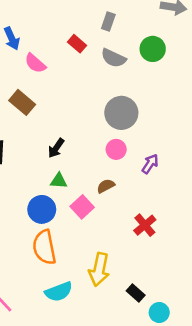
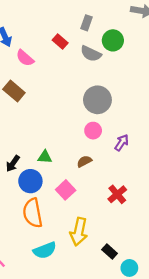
green circle: (153, 49) -> (113, 40), moved
black arrow: (56, 148) -> (13, 164), moved
pink square: (82, 207) -> (66, 190), moved

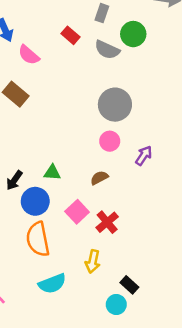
red cross: (117, 194) -> (107, 222), moved
yellow arrow: (79, 232) -> (93, 261), size x0.7
cyan circle: (129, 268) -> (116, 304), moved

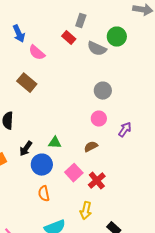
gray rectangle: (102, 13) -> (81, 21), moved
gray circle: (115, 105) -> (103, 91), size x0.7
orange semicircle: (38, 239) -> (44, 194), size x0.6

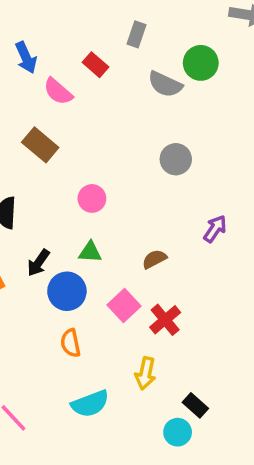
red rectangle: (69, 38) -> (95, 65), moved
pink circle: (99, 119) -> (92, 198), moved

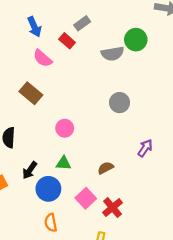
gray rectangle: (137, 34) -> (82, 23), moved, turned 35
blue arrow: (26, 58) -> (34, 27), moved
gray semicircle: (165, 84) -> (113, 54), turned -35

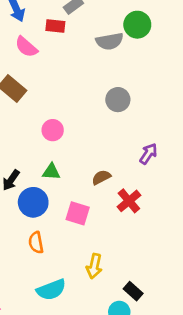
red rectangle: (67, 41) -> (55, 26), turned -35
pink square: (86, 198) -> (78, 213), turned -30
red cross: (113, 208) -> (129, 201), moved

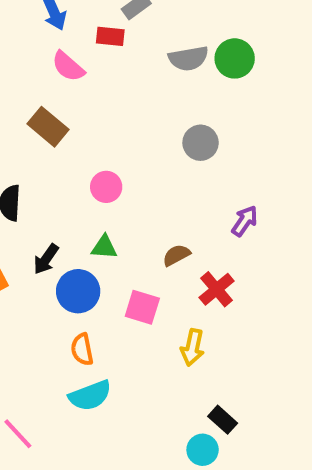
green circle: (137, 25) -> (235, 58), moved
yellow arrow: (94, 266) -> (192, 347), moved
cyan semicircle: (51, 290) -> (90, 396), moved

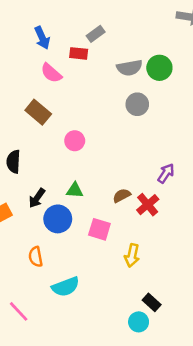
gray circle: (201, 143) -> (137, 104), moved
pink circle: (106, 187) -> (75, 141), moved
red cross: (217, 289) -> (148, 205), moved
orange semicircle: (82, 349) -> (36, 257), moved

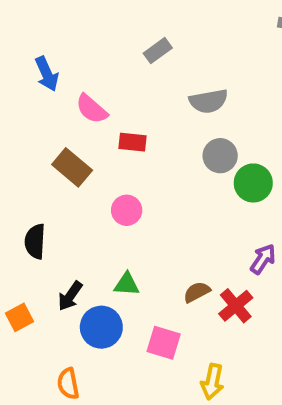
blue arrow: (42, 38) -> (47, 74), moved
red rectangle: (79, 53) -> (132, 142), moved
green circle: (159, 68) -> (253, 183), moved

